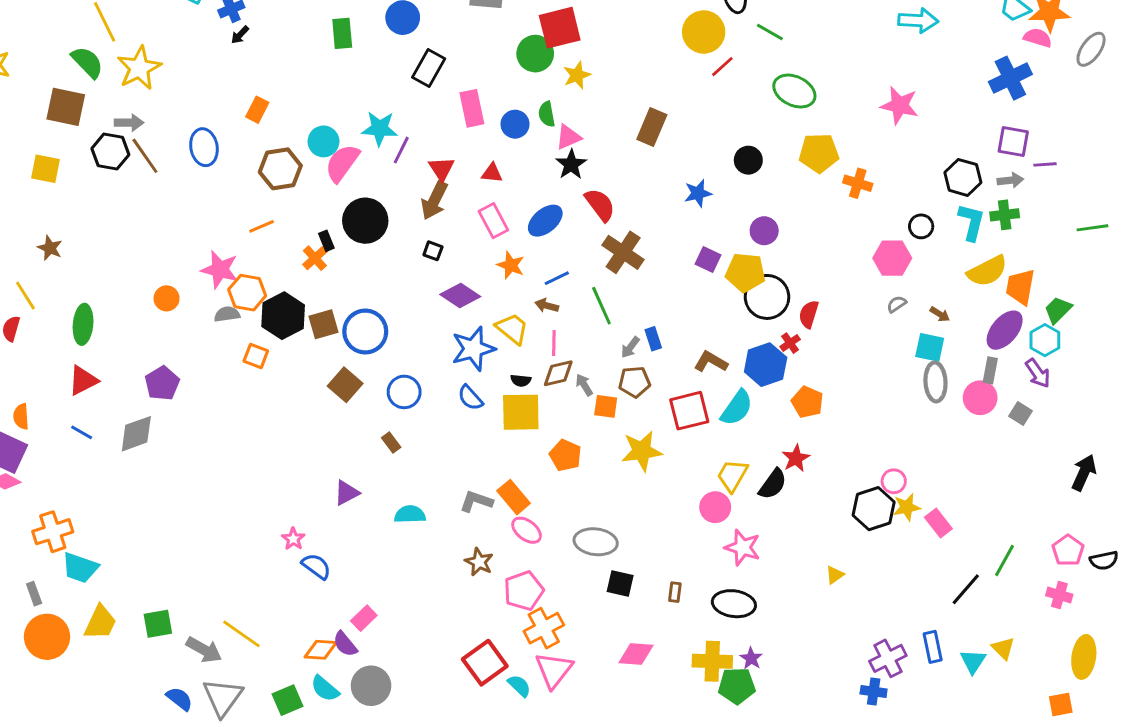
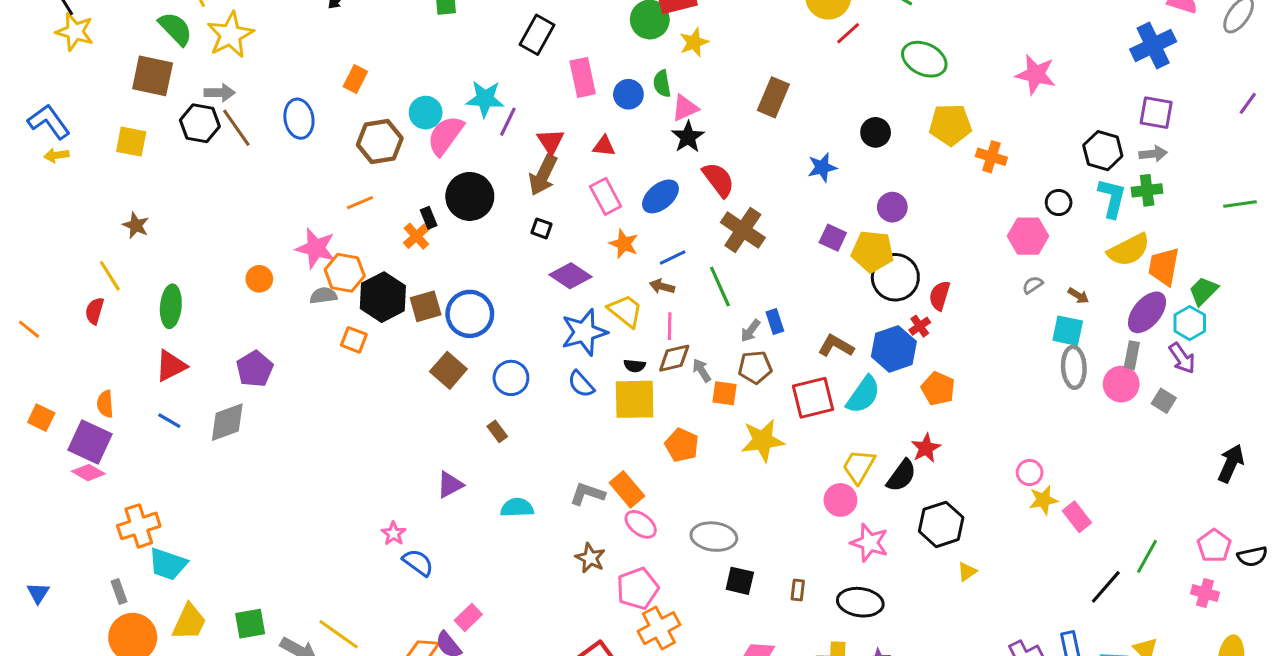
purple line: (1045, 164) -> (1248, 103), moved, turned -50
black hexagon: (874, 509) -> (941, 524), moved

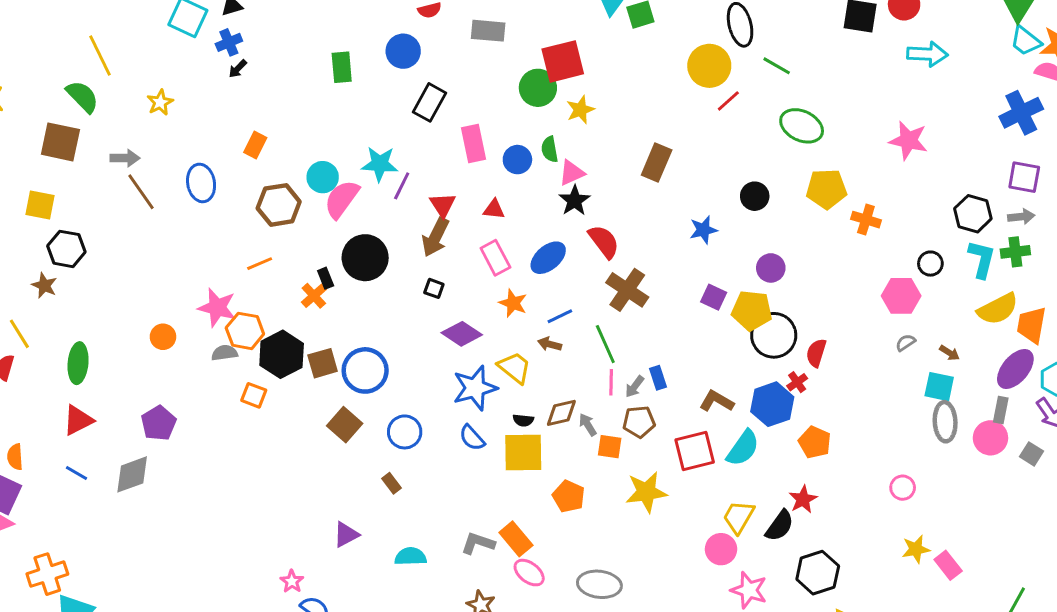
yellow star: (230, 35) -> (160, 102), moved, size x0.6
black hexagon: (200, 123) -> (66, 249), moved
pink line: (670, 326) -> (611, 382), moved
pink circle: (1030, 473) -> (903, 488), moved

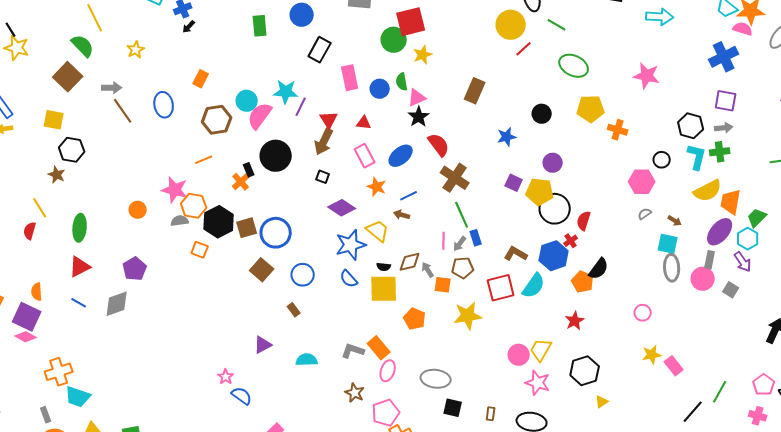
brown square: (60, 142) -> (68, 77), turned 32
green line: (605, 344) -> (462, 215), moved
yellow trapezoid: (739, 517) -> (541, 350), moved
black semicircle: (780, 526) -> (599, 269), moved
pink ellipse: (529, 573) -> (388, 371), turned 70

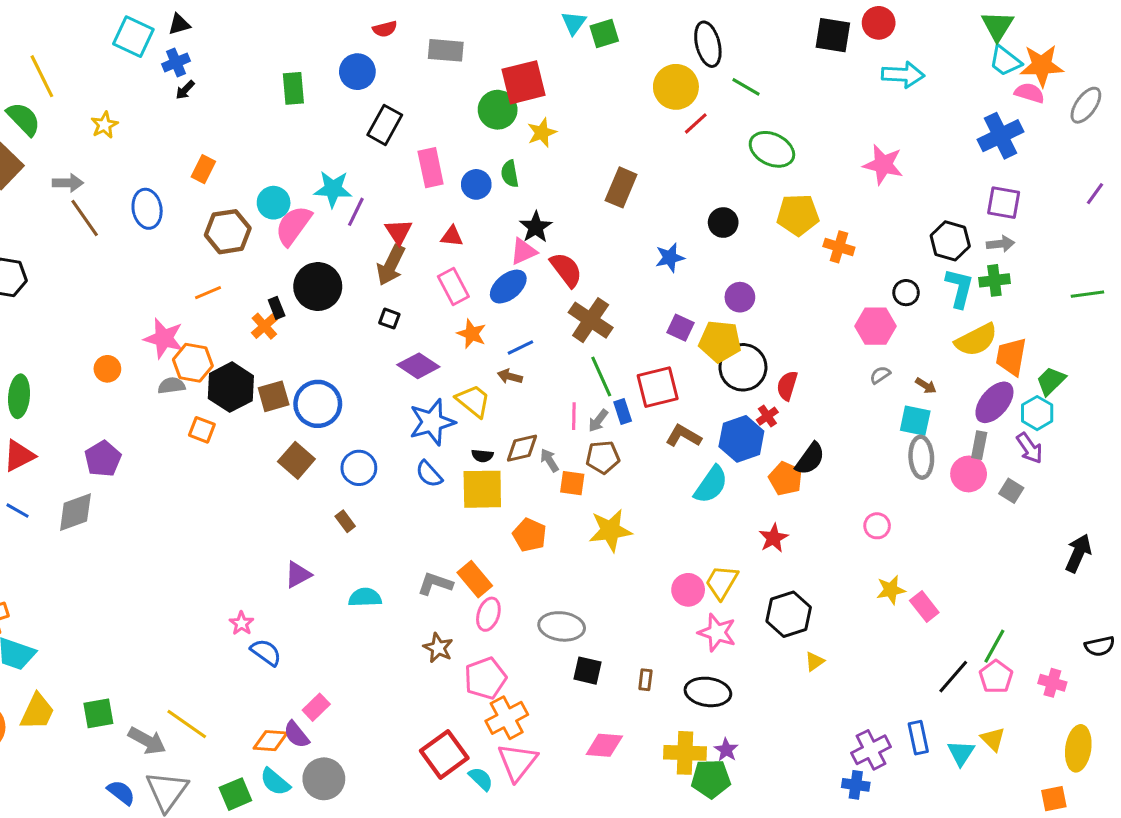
pink triangle: (417, 98) -> (523, 251), moved
red square: (501, 288) -> (658, 387), moved
pink pentagon: (764, 385) -> (996, 677), moved

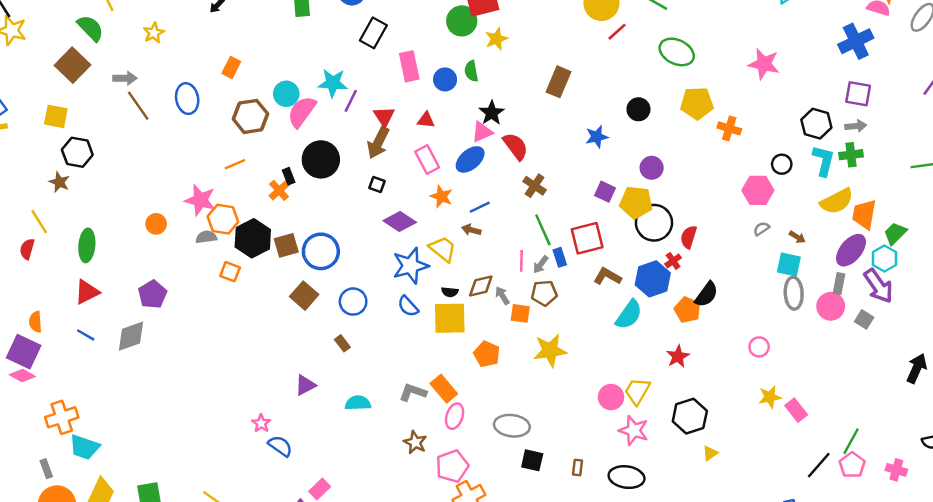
brown cross: (591, 320) -> (535, 186), size x0.7
purple arrow: (1029, 448) -> (878, 286), size x1.4

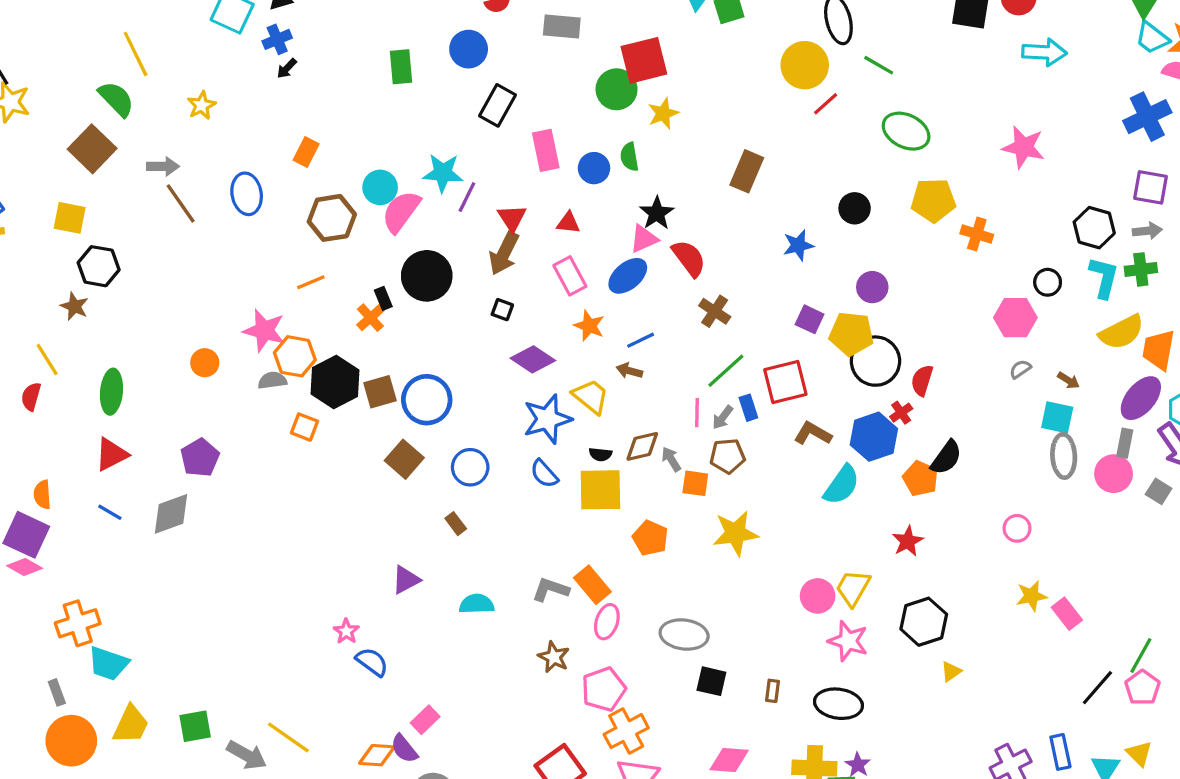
green line: (543, 230) -> (726, 371), turned 72

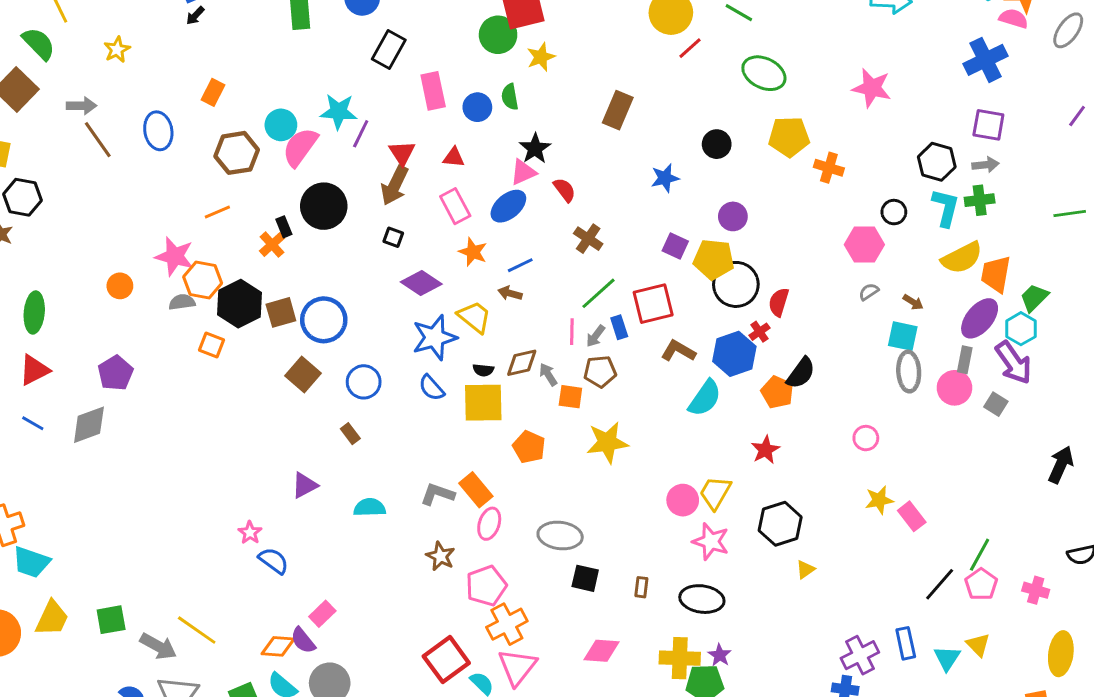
red semicircle: (689, 258) -> (565, 190), size x0.7

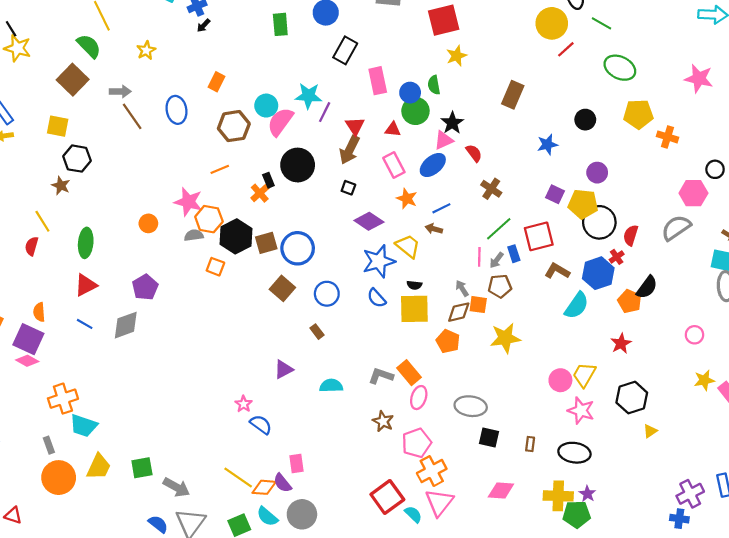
green circle: (498, 35) -> (415, 111), moved
gray semicircle: (869, 292) -> (676, 228), moved, size x2.0
brown diamond: (522, 363) -> (459, 312), moved
pink rectangle: (322, 614) -> (297, 463), turned -54
yellow line: (197, 630) -> (238, 478), moved

